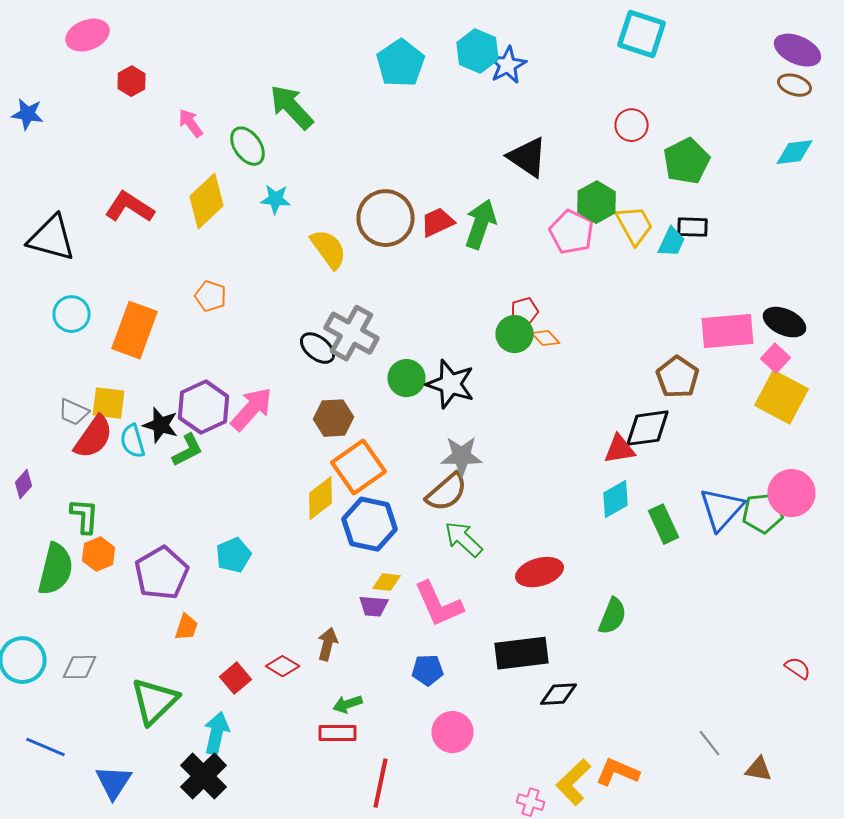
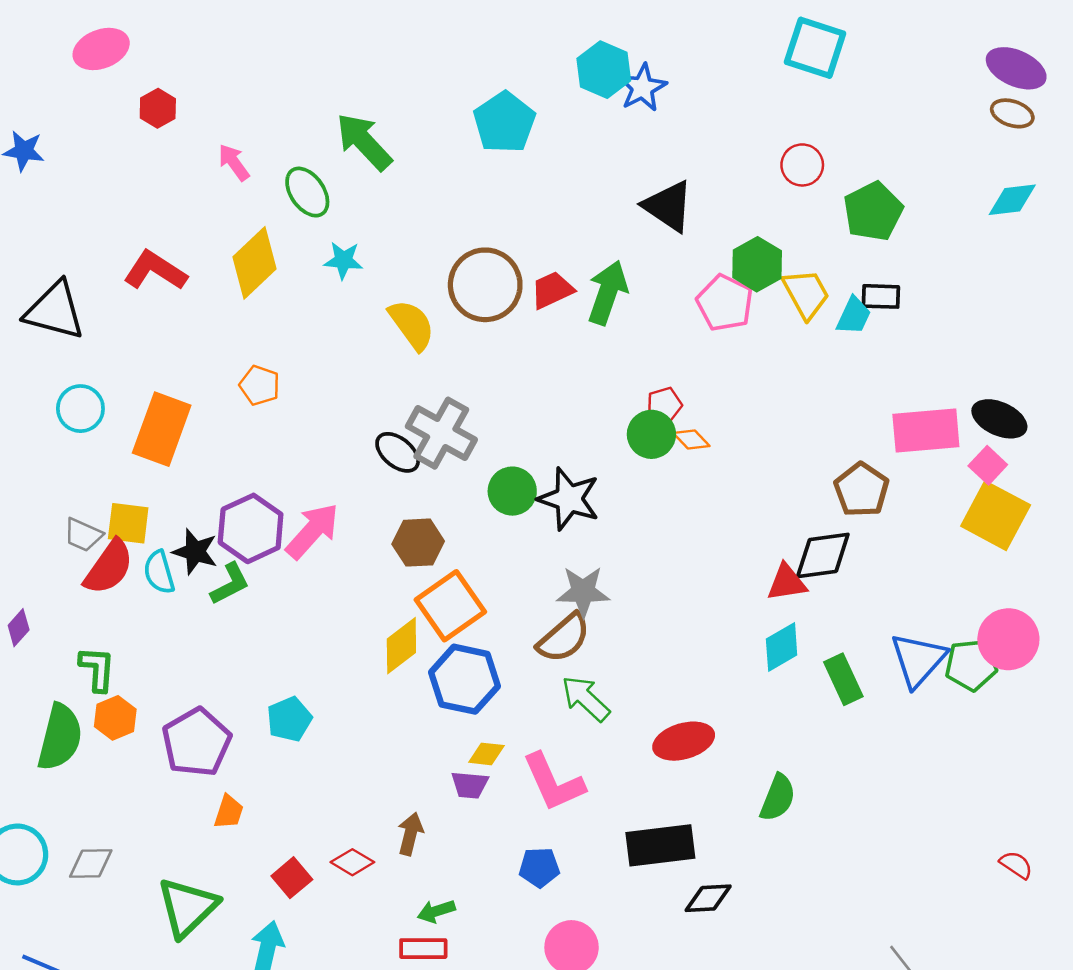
cyan pentagon: (400, 63) -> (504, 122), moved

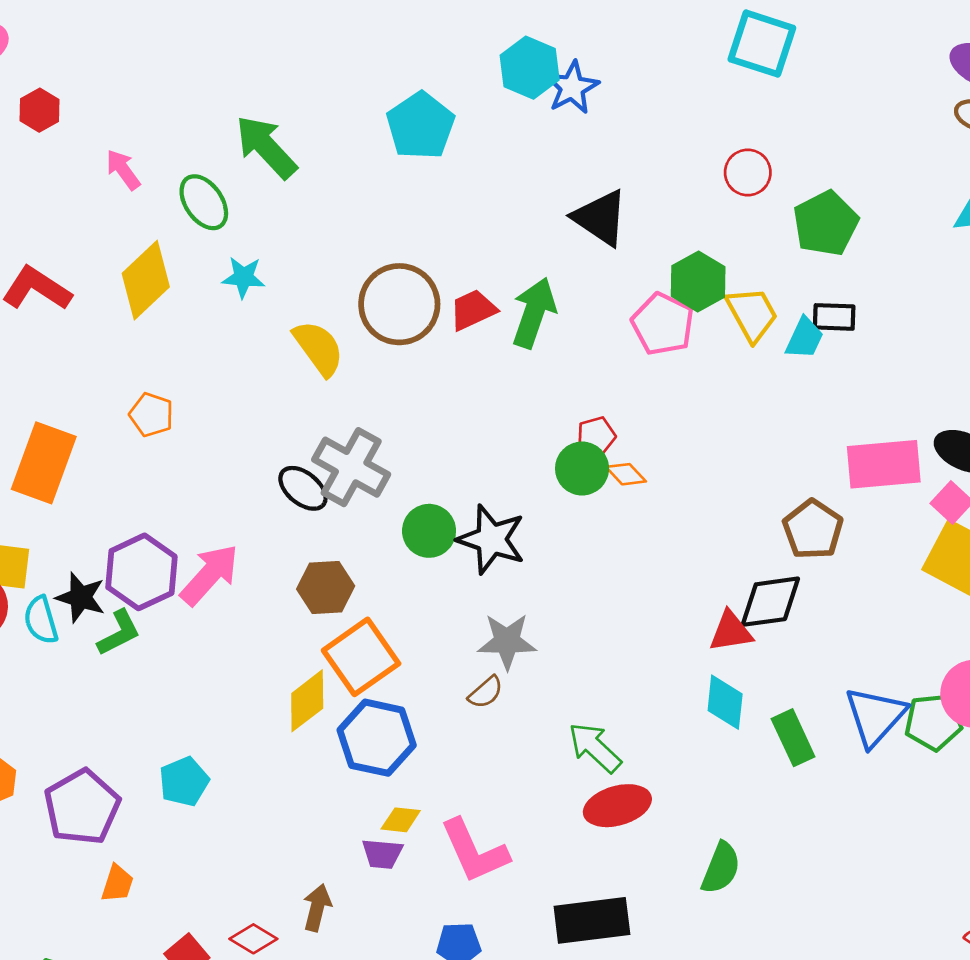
brown semicircle: (564, 638) -> (486, 692), size x0.6
cyan diamond: (782, 647) -> (725, 702), turned -54
green arrow: (586, 699) -> (595, 748), moved

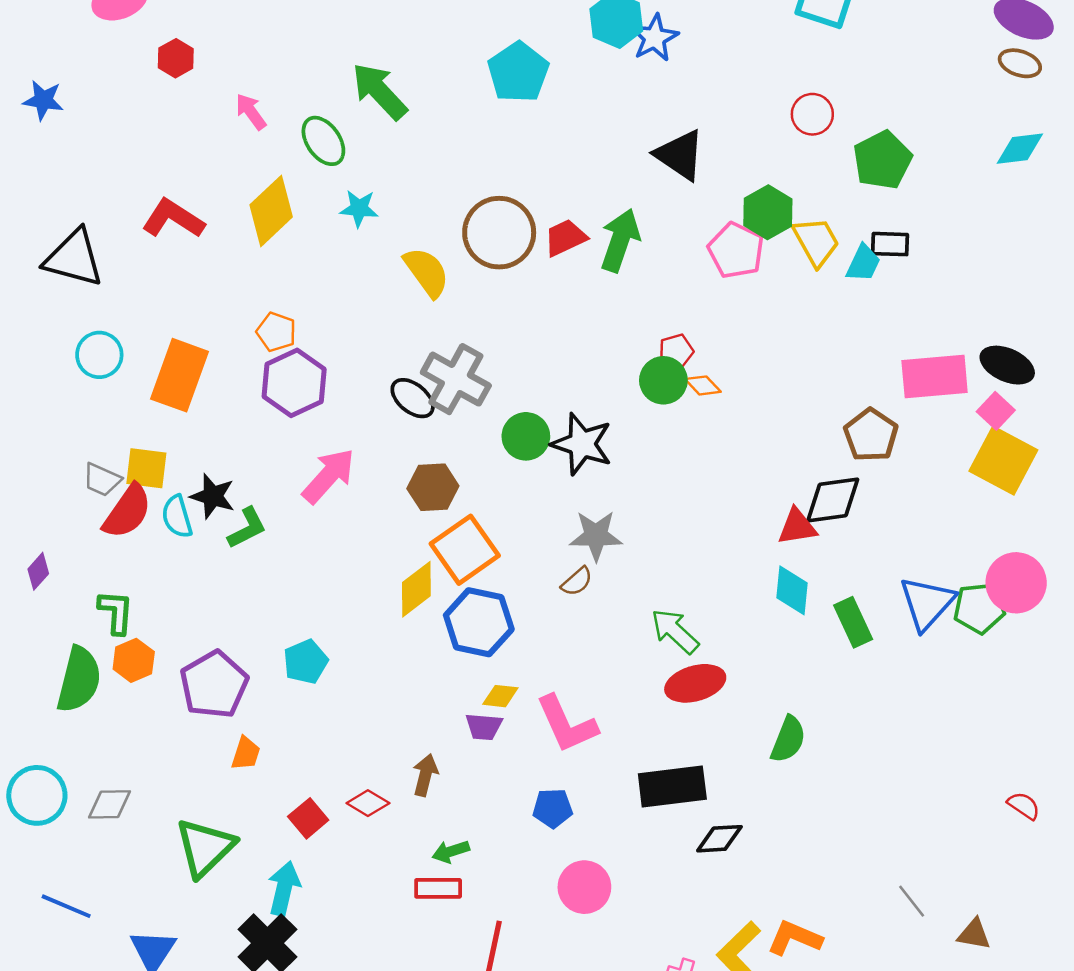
purple hexagon: (141, 572) -> (294, 383), moved

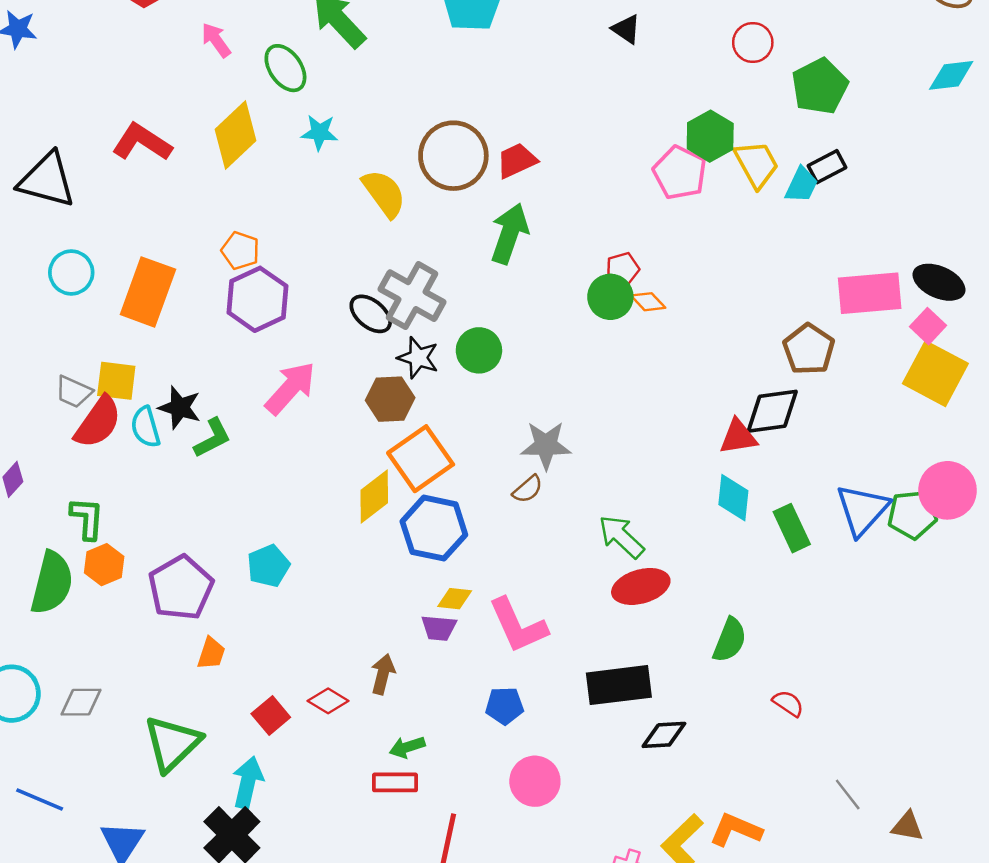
black triangle: (680, 155) -> (626, 29), moved, size x0.6
green arrow: (620, 240) -> (509, 234), moved
black rectangle: (890, 244) -> (827, 167), turned -30
black star: (582, 444) -> (418, 358), moved, size x0.7
red semicircle: (1024, 806) -> (788, 703), moved

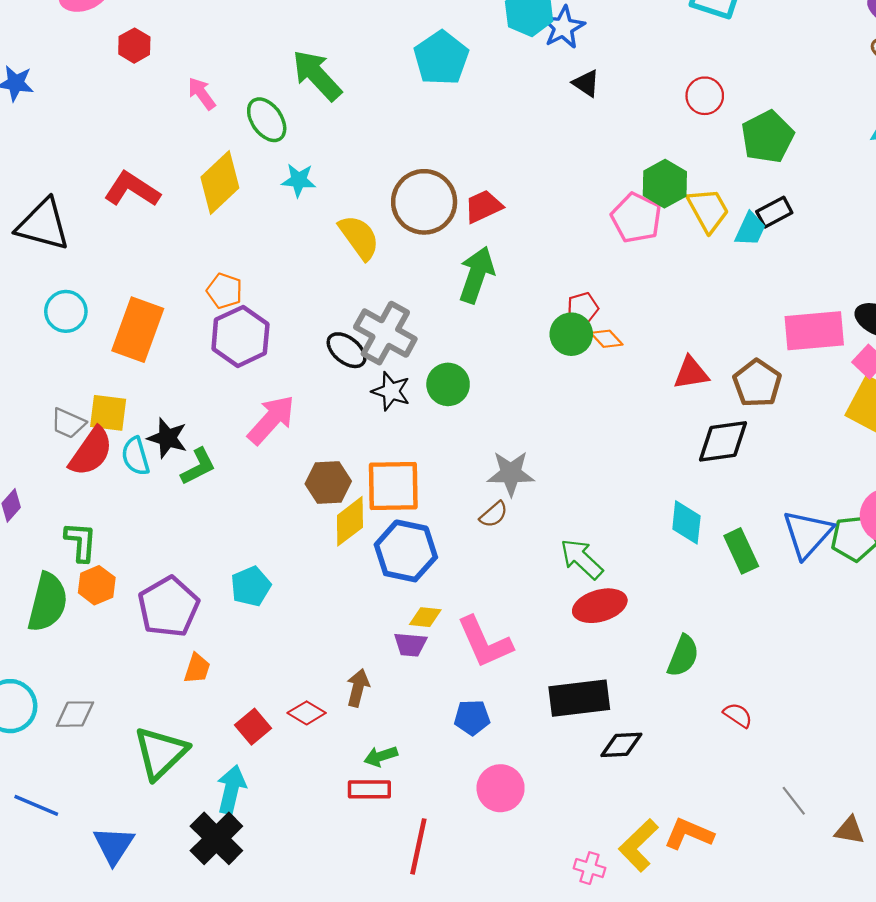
brown hexagon: (390, 399) -> (328, 482), moved
red triangle: (738, 437) -> (691, 373), moved
orange square: (421, 459) -> (393, 486), turned 34

